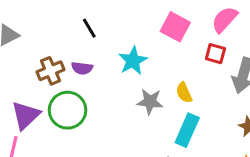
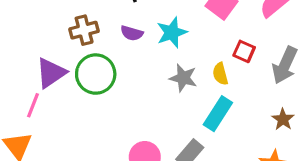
red square: (215, 54) -> (244, 51), moved
purple semicircle: (82, 68) -> (132, 33), moved

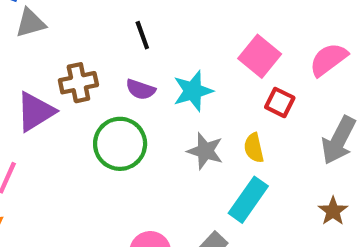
red square: (244, 51) -> (280, 102), moved
purple triangle: (51, 73) -> (35, 112), moved
green circle: (96, 74) -> (120, 144), moved

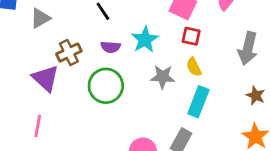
gray triangle: (30, 23) -> (40, 18), moved
red square: (280, 102) -> (191, 36), moved
purple triangle: (35, 112) -> (45, 78), turned -32

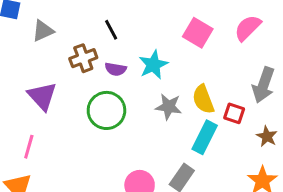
red square: (191, 36) -> (234, 113), moved
brown cross: (69, 53) -> (83, 58), moved
yellow semicircle: (194, 67) -> (203, 99), size x1.4

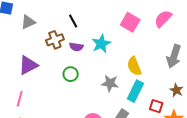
purple triangle: (42, 96) -> (28, 65), turned 45
gray star: (169, 107) -> (110, 83), moved
green circle: (106, 110) -> (71, 74), size x0.6
red square: (234, 113) -> (156, 106), moved

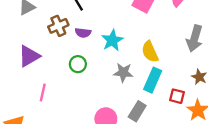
cyan star: (101, 44) -> (112, 40), moved
pink line: (20, 99) -> (43, 93), moved

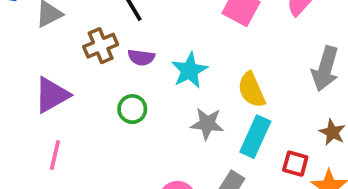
pink line: (43, 93) -> (55, 155), moved

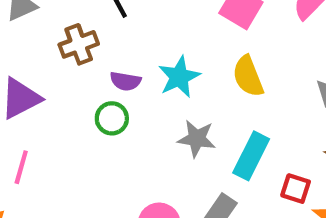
purple semicircle: (141, 57) -> (125, 81), moved
yellow semicircle: (251, 90) -> (248, 76), moved

